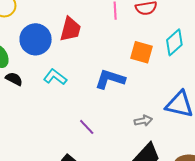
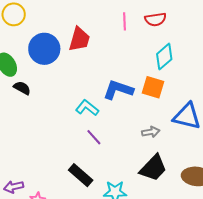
cyan diamond: (174, 42) -> (164, 57), moved
orange square: (141, 52) -> (153, 87), moved
cyan L-shape: (55, 77) -> (87, 108), moved

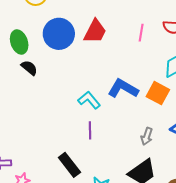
pink line: (124, 21) -> (141, 33), moved
gray arrow: (151, 132) -> (147, 136), turned 108
purple line: (94, 137) -> (90, 130), turned 30

